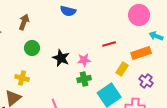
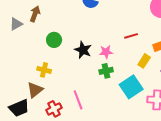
brown arrow: (24, 22) -> (35, 14), moved

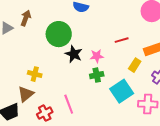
green circle: (54, 40) -> (59, 34), moved, size x1.6

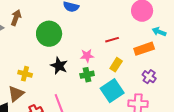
black star: (74, 54) -> (59, 66), moved
yellow rectangle: (135, 65) -> (116, 65), moved

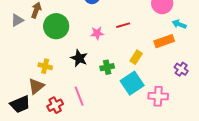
green circle: (49, 34) -> (56, 26), moved
red line: (112, 40) -> (123, 25), moved
pink star: (87, 56) -> (97, 33), moved
purple cross: (149, 77) -> (181, 69), moved

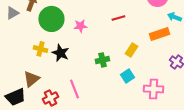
pink star: (97, 33) -> (80, 26), moved
black star: (79, 58) -> (60, 53), moved
yellow cross: (45, 66) -> (40, 49), moved
cyan square: (132, 83) -> (127, 76), size x0.6

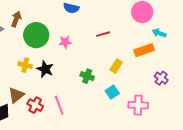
green cross: (102, 60) -> (87, 76), turned 32
red cross: (50, 98) -> (35, 105), moved, turned -35

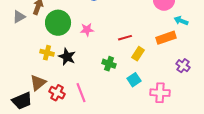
red line: (103, 34) -> (125, 38), moved

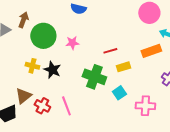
yellow rectangle: (138, 54) -> (123, 67), turned 40
green cross: (109, 64) -> (94, 77), size x1.6

